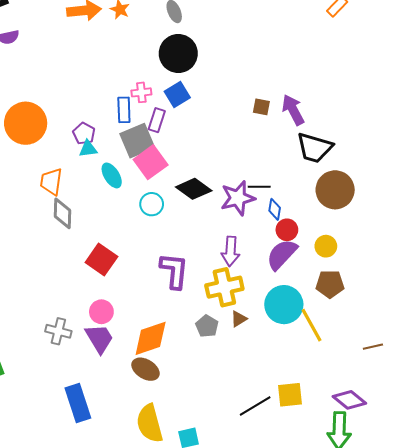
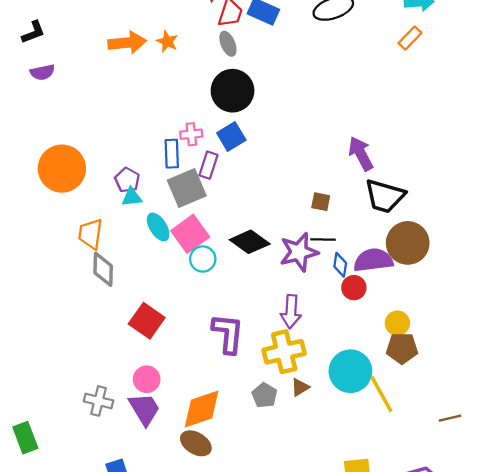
brown square: (261, 107) -> (321, 202), moved
pink square: (151, 162) -> (190, 234), moved
yellow circle: (326, 246) -> (397, 323), moved
purple semicircle: (282, 254) -> (373, 260), moved, turned 40

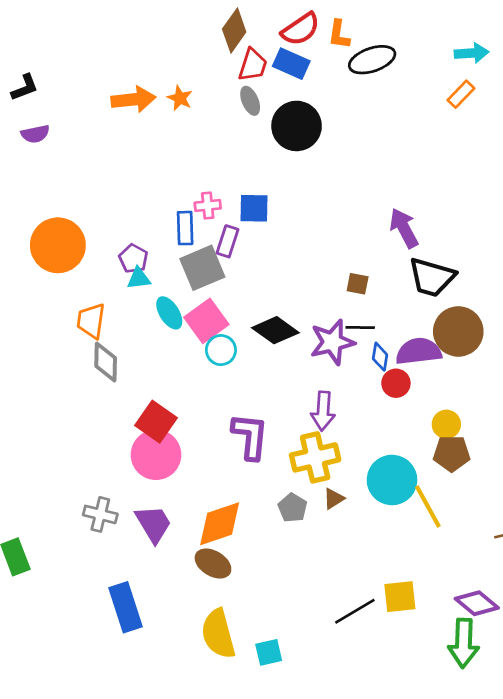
black circle: (233, 91) -> (297, 126), moved
blue square: (231, 136) -> (254, 208), turned 32
pink circle: (147, 379) -> (156, 455), moved, size x1.6

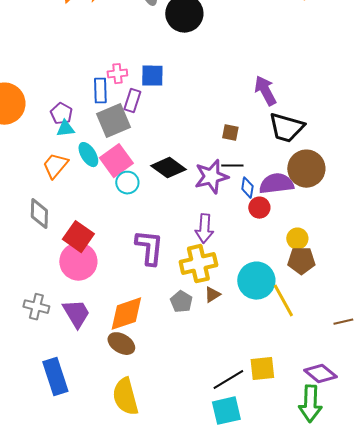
orange trapezoid: (91, 321) -> (55, 166), moved, turned 32
gray diamond: (106, 362) -> (39, 214), moved
cyan square: (269, 652) -> (226, 411), moved, size x1.4

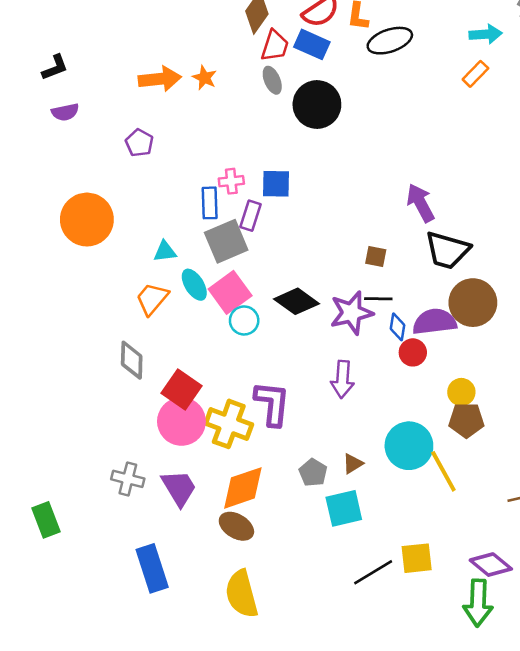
purple pentagon: (61, 114) -> (139, 143), moved
yellow cross: (198, 264) -> (229, 424), moved, turned 33
cyan square: (226, 411) -> (344, 508), moved

